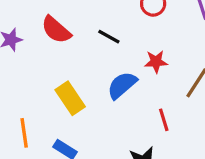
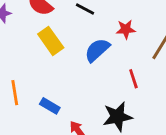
yellow rectangle: (70, 98) -> (51, 41), moved

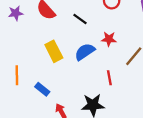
yellow rectangle: (51, 41) -> (54, 51), moved

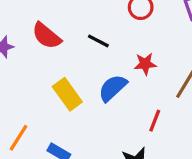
orange line: (17, 75) -> (18, 138), turned 42
red line: (109, 78) -> (155, 121), turned 40

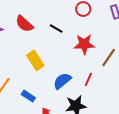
red star: (145, 64) -> (84, 44), size x1.5
blue semicircle: (113, 88) -> (62, 81), moved

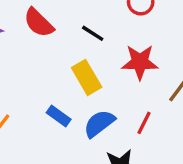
yellow rectangle: (35, 60) -> (87, 77), moved
blue rectangle: (28, 96) -> (59, 116), moved

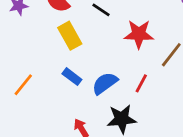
yellow rectangle: (87, 77) -> (70, 36), moved

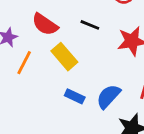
orange line: (23, 85) -> (24, 63), moved

